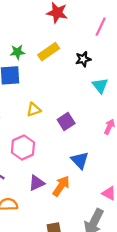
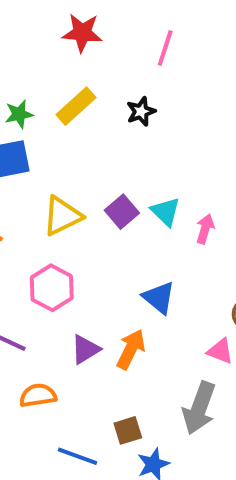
cyan triangle: (100, 86) -> (165, 212), moved
yellow triangle: (34, 110) -> (62, 216), size x1.5
purple square: (66, 122) -> (122, 212), moved

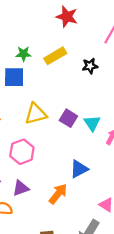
purple square: (122, 212) -> (68, 118), turned -30
blue triangle: (159, 298) -> (79, 169), turned 42
purple triangle: (85, 349) -> (21, 188), moved

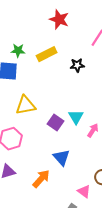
purple square: (68, 118) -> (55, 123), moved
blue triangle: (79, 169) -> (61, 157), turned -48

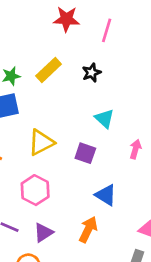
red star: (59, 19) -> (66, 19), moved
cyan triangle: (76, 117) -> (104, 119), moved

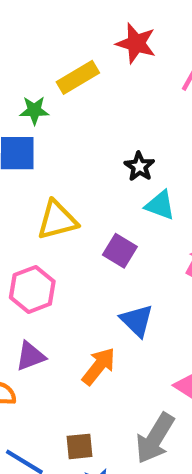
yellow rectangle: (49, 70) -> (78, 77), moved
black star: (91, 73) -> (139, 166), moved, turned -30
cyan triangle: (104, 119) -> (160, 205), turned -35

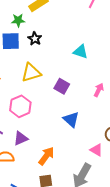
black star: (139, 166) -> (35, 39), moved
cyan triangle: (160, 205) -> (81, 52), moved
orange arrow: (99, 366) -> (46, 156), moved

